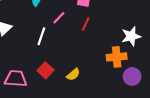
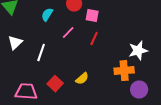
white line: (41, 36) -> (41, 53), moved
yellow semicircle: (73, 74) -> (82, 79), moved

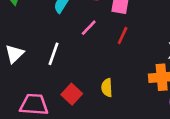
white triangle: (15, 43) -> (14, 54), moved
yellow semicircle: (82, 79) -> (107, 88), turned 128

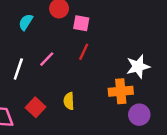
pink line: (89, 28) -> (47, 59), moved

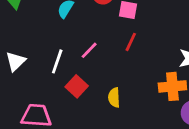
red square: (36, 107) -> (77, 86), moved

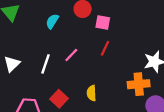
red square: (77, 86) -> (59, 99), moved

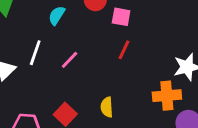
pink line: (71, 55) -> (70, 60), moved
white line: (46, 64) -> (35, 53), moved

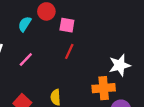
cyan semicircle: (57, 15) -> (25, 24), moved

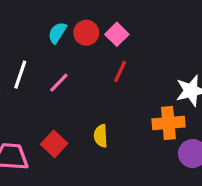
red circle: (46, 11) -> (86, 33), moved
pink square: (67, 25) -> (117, 34), turned 35

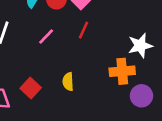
pink line: (59, 83) -> (46, 37), moved

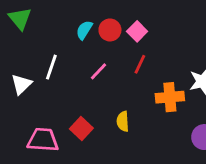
orange cross: (122, 71) -> (170, 97), moved

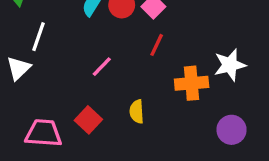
white line: (51, 67) -> (39, 37), moved
pink line: (99, 71) -> (102, 67), moved

